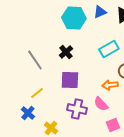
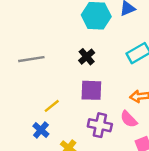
gray line: (35, 60) -> (31, 59), moved, turned -65

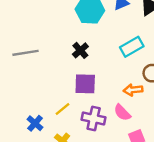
yellow line: (52, 106) -> (63, 109), moved

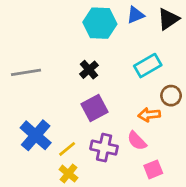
purple square: (85, 84) -> (94, 108), turned -30
yellow line: (63, 109) -> (67, 149), moved
blue cross: (35, 123) -> (36, 135), moved, size x1.6

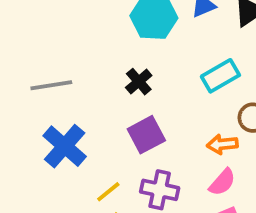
blue cross: (36, 135) -> (65, 146), moved
pink semicircle: (137, 141) -> (222, 182), moved, turned -95

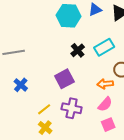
black cross: (139, 82) -> (78, 50), moved
blue cross: (65, 146) -> (21, 85), size x0.6

